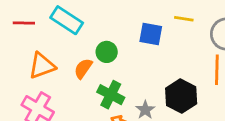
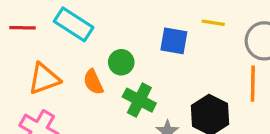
orange semicircle: (83, 68) -> (93, 82), turned -60
green cross: (111, 95) -> (139, 100), moved

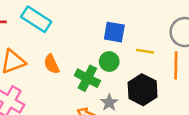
yellow line: (213, 23) -> (145, 51), moved
green circle: (121, 62) -> (109, 62), moved

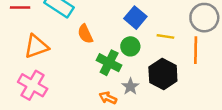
blue square: (114, 32) -> (135, 18), turned 30
orange semicircle: (52, 64) -> (85, 34), moved

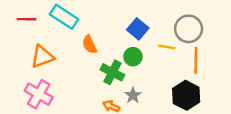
gray circle: (204, 18) -> (189, 29), moved
black hexagon: (163, 74) -> (186, 95), moved

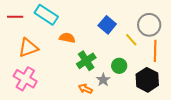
orange semicircle: (89, 45) -> (67, 38), turned 126
yellow line: (167, 47) -> (131, 40), turned 40
green circle: (133, 57) -> (119, 66), moved
green cross: (112, 72) -> (86, 61), turned 30

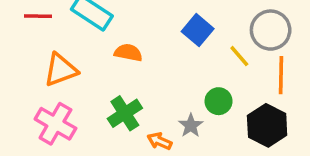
green cross: (86, 61) -> (125, 113), moved

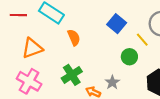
orange semicircle: (128, 53) -> (74, 38), turned 56
green circle: (219, 101) -> (129, 57), moved

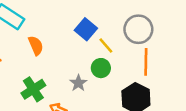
yellow line: (142, 40) -> (106, 46), moved
gray star: (112, 82) -> (78, 83), moved

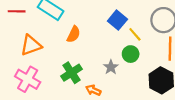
orange semicircle: (36, 46) -> (74, 34), turned 49

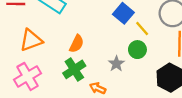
orange semicircle: (74, 34) -> (77, 44), moved
pink cross: (28, 79) -> (27, 76), turned 30

